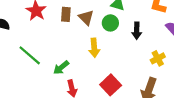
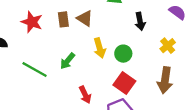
green circle: (110, 23) -> (123, 54), moved
green arrow: (61, 68) -> (67, 61), moved

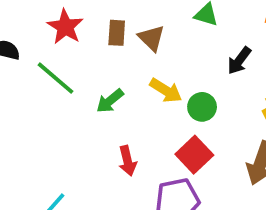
black arrow: (140, 21) -> (239, 61), turned 36
yellow arrow: (100, 48) -> (166, 90), turned -54
green line: (35, 69) -> (55, 78), moved

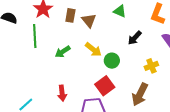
green line: (55, 78) -> (35, 36), turned 40
red arrow: (127, 161) -> (62, 93), moved

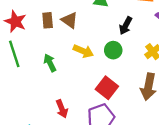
green arrow: (63, 52) -> (50, 63), turned 112
green circle: (112, 61) -> (113, 50), moved

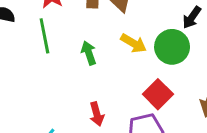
green circle: (113, 50) -> (172, 47), size x1.5

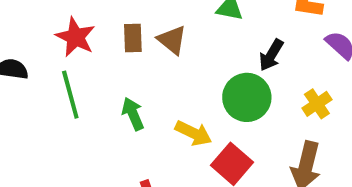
yellow arrow: (133, 43) -> (193, 133), moved

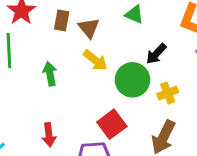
yellow cross: (317, 104) -> (168, 93), moved
yellow arrow: (193, 133) -> (95, 60), moved

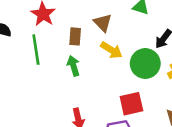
brown rectangle: (62, 20) -> (75, 36), moved
red square: (112, 124) -> (131, 104), turned 30

